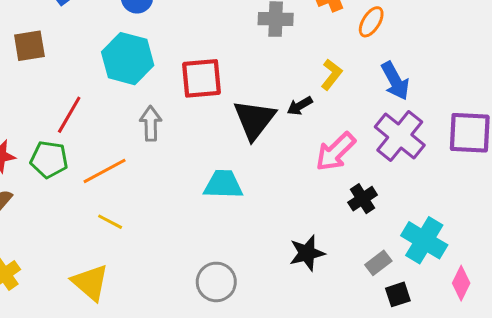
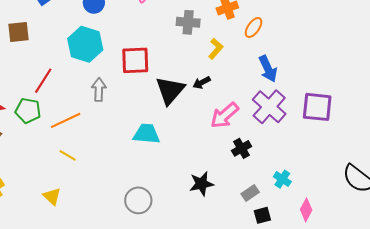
yellow L-shape: (331, 75) -> (216, 49), moved
cyan cross: (424, 240) -> (282, 179), size x0.6
yellow triangle: (90, 282) -> (52, 196), size x0.7

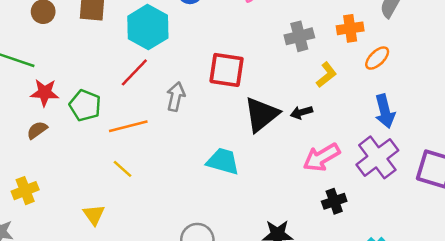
gray cross: (188, 22) -> (299, 36), turned -30
cyan hexagon: (85, 44) -> (148, 27), moved
red line: (43, 81) -> (134, 72), moved

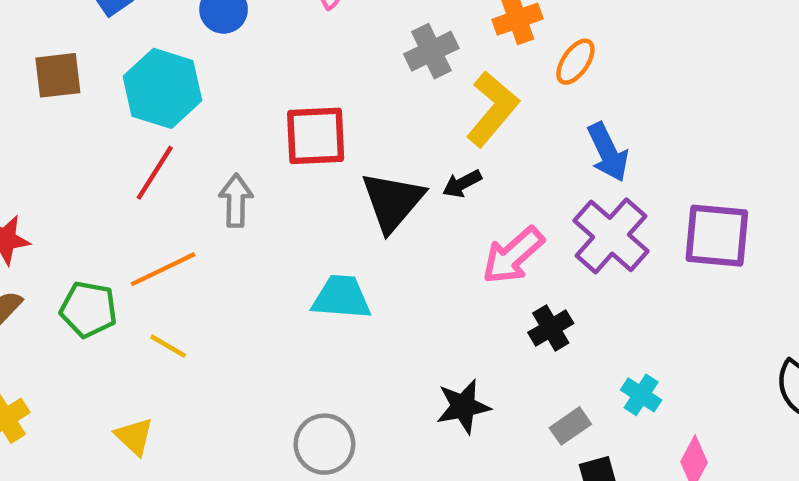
yellow L-shape: (326, 75) -> (492, 109), size x1.6
green pentagon: (85, 105) -> (89, 309), moved

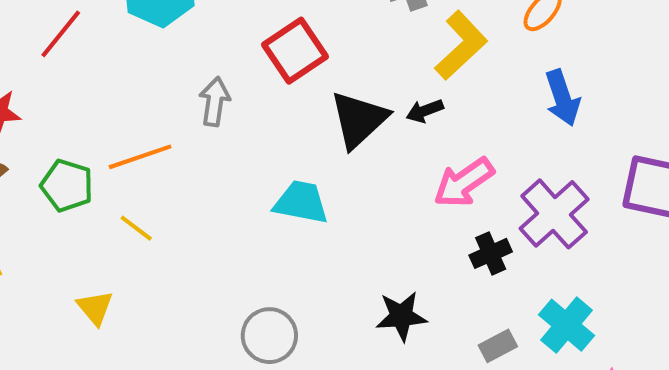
red square: (316, 136) -> (295, 51), turned -38
red line: (155, 173) -> (61, 34), moved
purple cross: (611, 236) -> (554, 214), moved
cyan cross: (641, 395) -> (566, 325), size x1.5

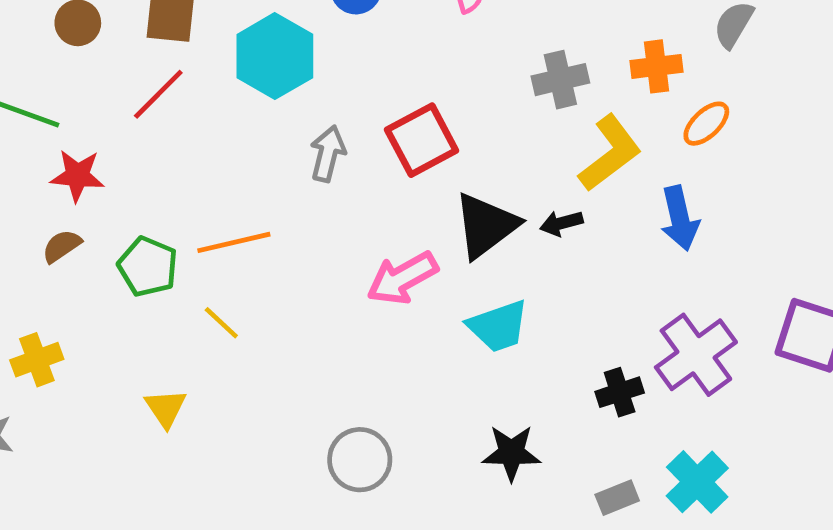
blue arrow: (562, 98) -> (680, 218), moved
gray arrow: (215, 102) -> (328, 154), moved
pink arrow: (464, 182) -> (402, 278), moved
cyan trapezoid: (301, 202) -> (498, 326), moved, turned 144

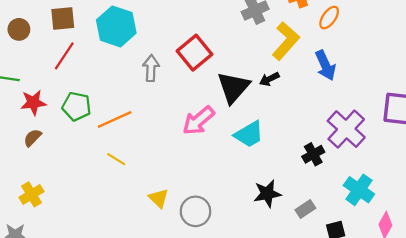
green pentagon: (148, 267) -> (77, 106), moved
yellow triangle: (166, 408) -> (159, 198), moved
gray rectangle: (617, 498) -> (305, 209), moved

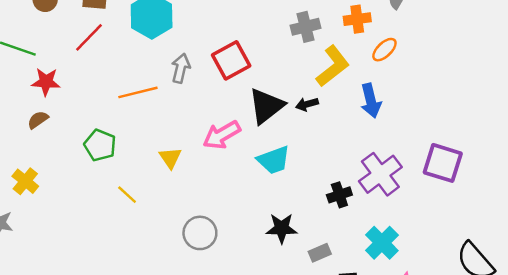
green pentagon: (77, 106) -> (100, 145), moved
orange line: (115, 120) -> (138, 92), moved
yellow line: (116, 159) -> (127, 195), moved
yellow cross: (31, 194) -> (25, 181), turned -30
yellow triangle: (159, 198) -> (170, 158), moved

